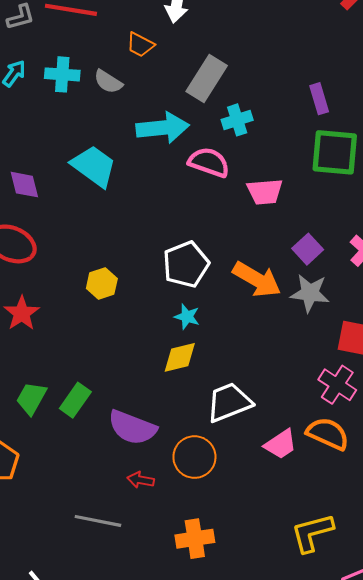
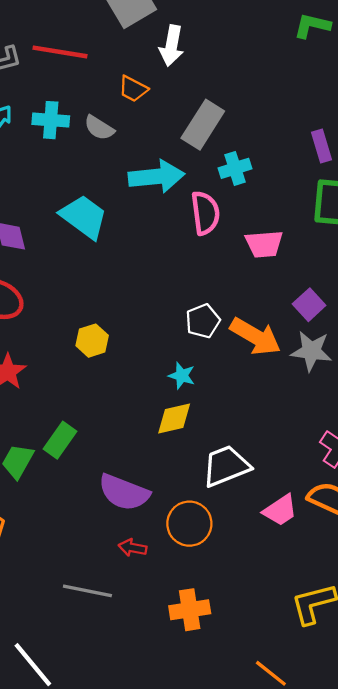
pink semicircle: (209, 162) -> (205, 213), turned 63
white pentagon: (186, 264) -> (203, 321), moved, size x0.7
green rectangle: (75, 400) -> (60, 440), moved

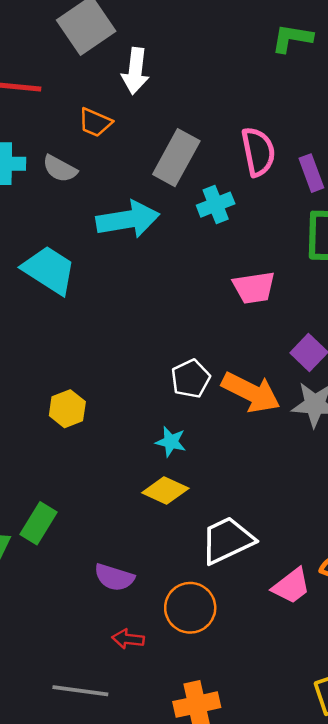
pink semicircle: (205, 213) -> (258, 152), moved
yellow diamond: (174, 419) -> (165, 491), turned 42
purple semicircle: (124, 492) -> (114, 577), size x0.7

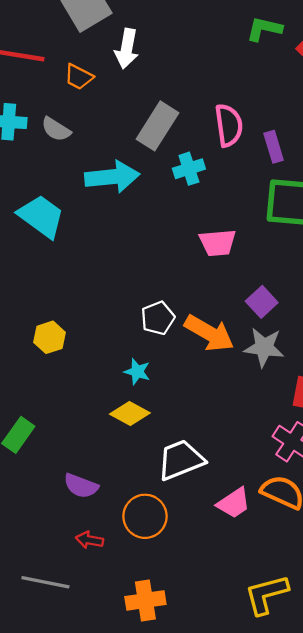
orange trapezoid: (95, 122) -> (79, 77), moved

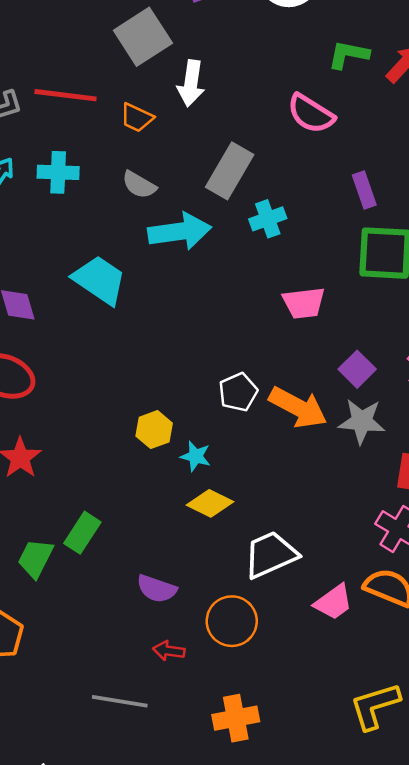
pink semicircle: (229, 125) -> (311, 114), moved, turned 132
gray semicircle: (56, 129) -> (139, 185), moved
yellow hexagon: (49, 337) -> (154, 430), moved
cyan star: (137, 372) -> (196, 456), moved

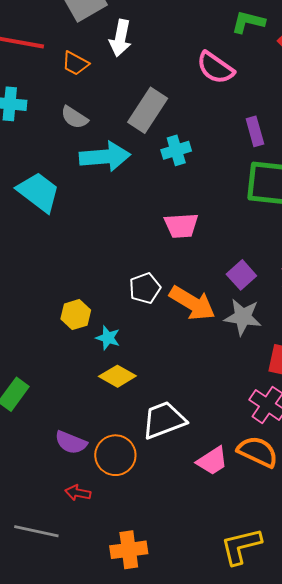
pink trapezoid: (304, 303) -> (181, 226), moved
orange circle: (232, 621) -> (115, 455), moved

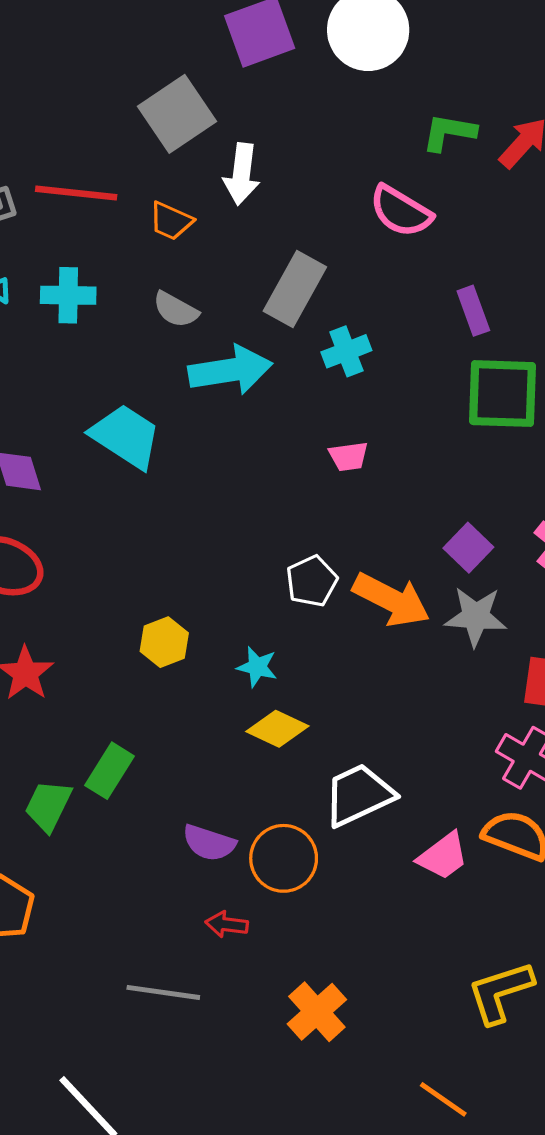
pink trapezoid: (181, 226) -> (348, 456), moved, size x0.7
yellow hexagon: (76, 315) -> (164, 642), moved
orange cross: (129, 550) -> (317, 1012), turned -30

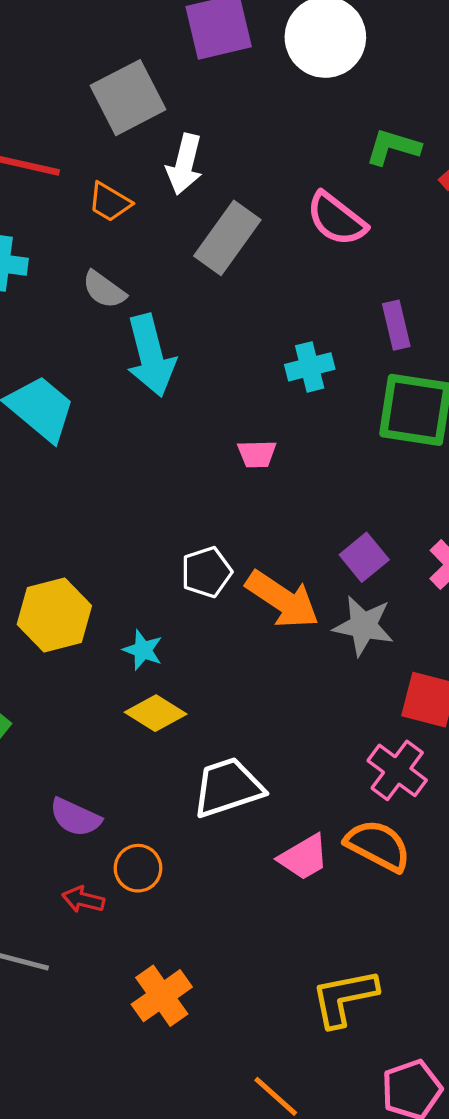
gray rectangle: (295, 289) -> (227, 238), moved
cyan cross: (346, 351) -> (310, 367), moved
cyan arrow: (230, 370) -> (151, 355), turned 78
yellow hexagon: (164, 642) -> (54, 615), size x1.5
orange circle: (284, 858) -> (138, 868), moved, size x0.7

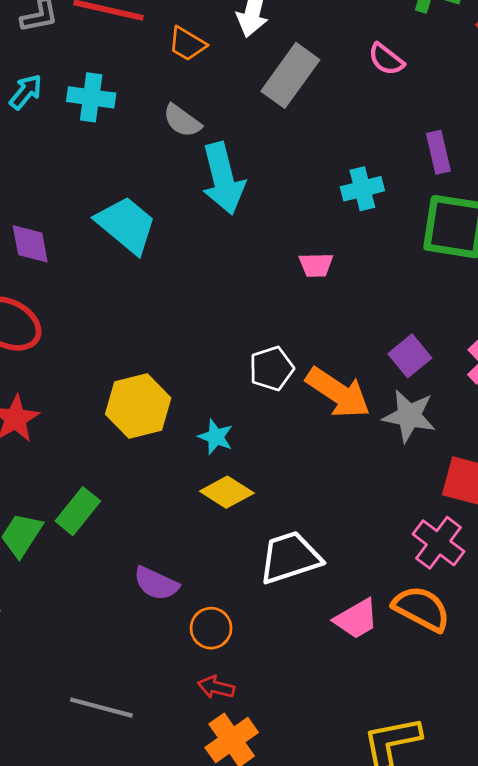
pink semicircle: (337, 219) -> (386, 59), size x0.7
red arrow: (83, 900) -> (216, 687), moved

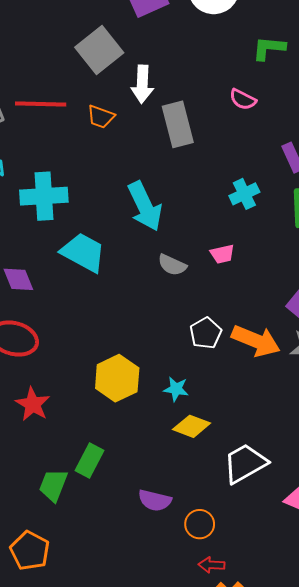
gray rectangle: (290, 75) -> (178, 124), turned -39
cyan cross: (91, 97) -> (44, 196), moved, size x1.4
gray semicircle: (182, 121) -> (172, 265), moved

